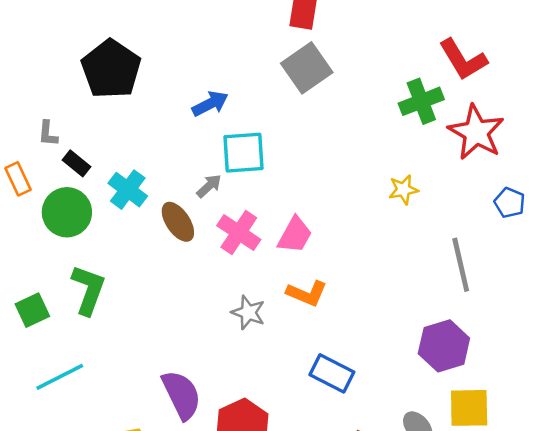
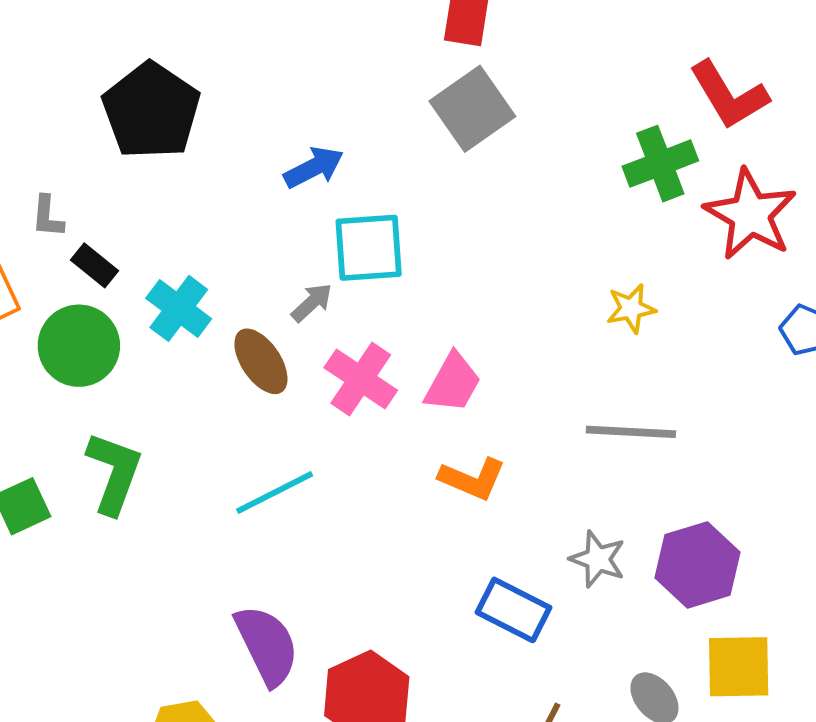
gray line: (461, 265) -> (631, 432), moved, turned -74
gray star: (248, 312) -> (598, 559), moved
cyan line: (60, 377) -> (275, 493), moved

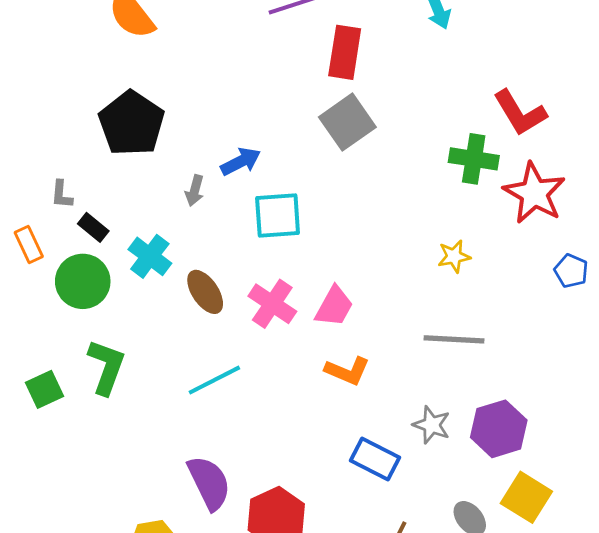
green cross: (660, 164) -> (474, 159), turned 30
gray arrow: (312, 303) -> (195, 191), moved, turned 148
yellow square: (739, 667) -> (526, 497), turned 33

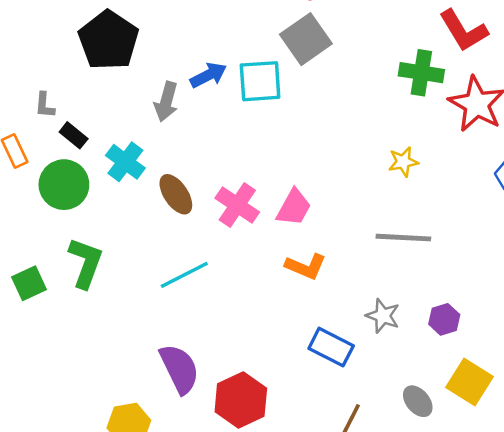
gray arrow: (195, 191) -> (166, 102), size x1.4
cyan square: (278, 216) -> (260, 81), moved
purple hexagon: (499, 429) -> (444, 319), size x0.6

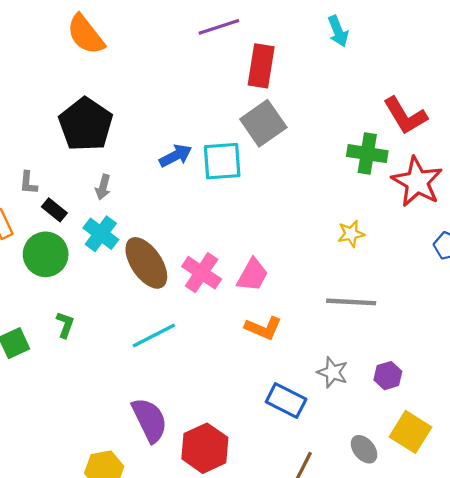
gray arrow: (166, 102) -> (103, 187), moved, size x0.7
brown ellipse: (176, 194) -> (146, 263), size x1.4
green L-shape: (86, 263) -> (65, 325), size x0.6

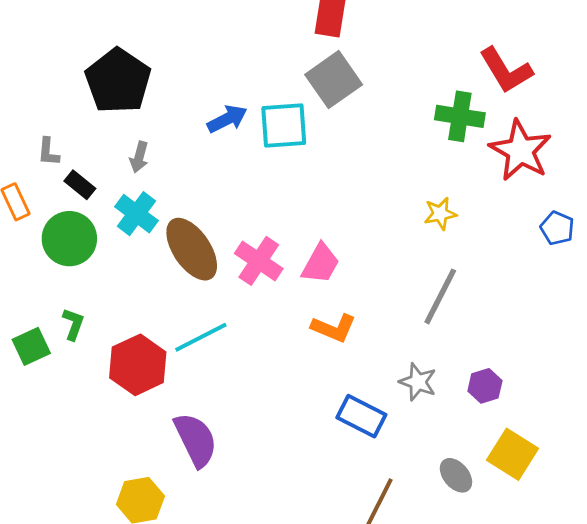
gray line: (351, 302) -> (440, 296), turned -66
green L-shape: (65, 325) -> (73, 324), moved
red hexagon: (205, 448) -> (138, 365), moved

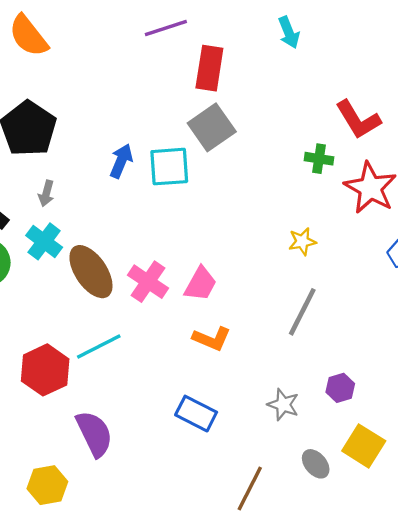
green cross: (460, 116) -> (319, 159), size x0.7
blue arrow: (227, 119) -> (121, 161), turned -40
gray star: (418, 382) -> (283, 405), moved
blue rectangle: (361, 416) -> (196, 414), moved

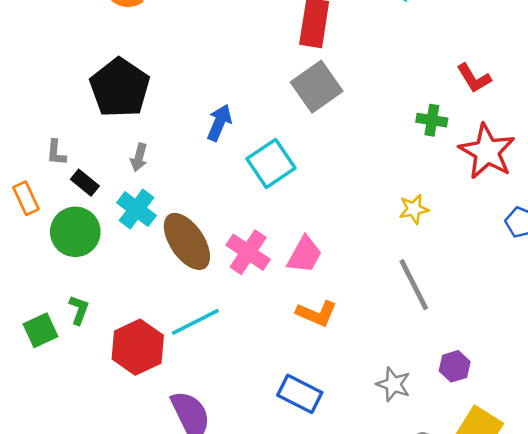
red L-shape: (358, 120) -> (474, 78), size x0.7
cyan square: (169, 167) -> (271, 163), moved, turned -30
gray line: (302, 312) -> (414, 285), turned -54

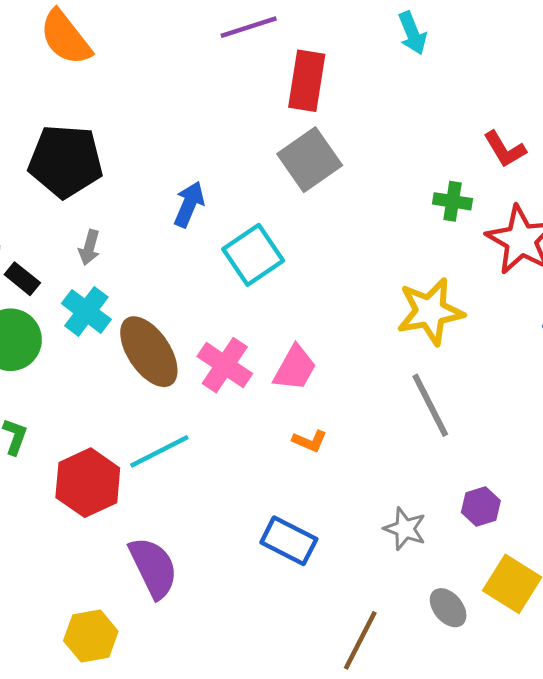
black pentagon: (120, 88) -> (66, 161), turned -30
yellow star: (414, 209) -> (430, 311), size x1.8
orange L-shape: (317, 313) -> (310, 441), size x0.7

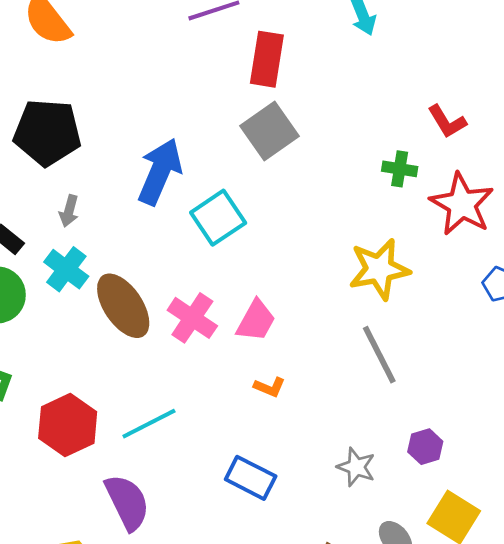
blue arrow: (189, 204) -> (160, 172), size x1.6
cyan line: (159, 451) -> (149, 424), moved

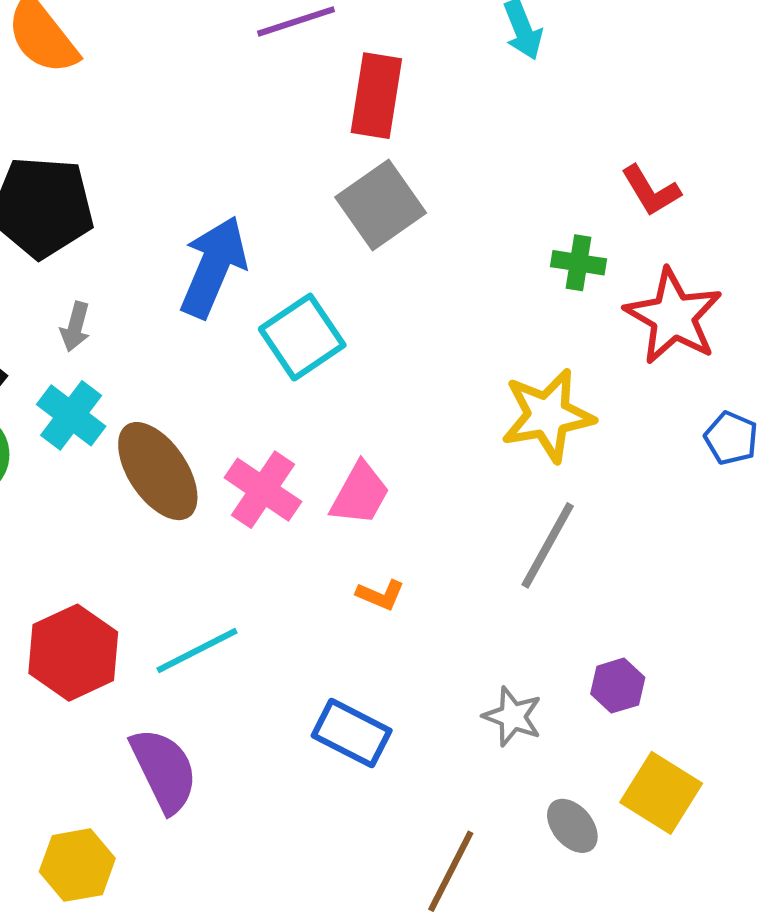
gray line: (379, 355) -> (548, 545), turned 56

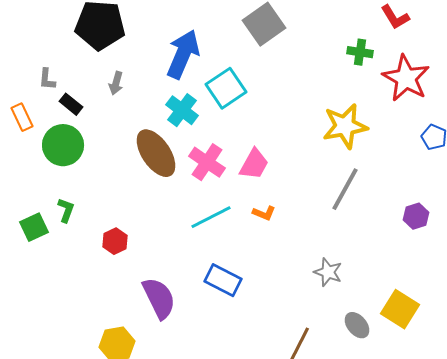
cyan cross: (71, 415) -> (182, 110), moved
cyan line: (197, 651) -> (211, 217), moved
red hexagon: (73, 653) -> (115, 241), size x0.6
purple hexagon: (618, 686) -> (416, 216), moved
blue rectangle: (352, 733) -> (223, 280), moved

